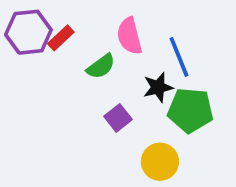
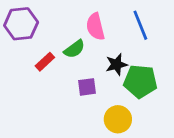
red rectangle: (61, 38) -> (45, 62), moved
blue line: (179, 57) -> (140, 25), moved
purple square: (118, 118) -> (87, 87), turned 30

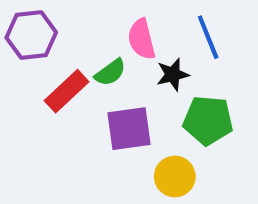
red rectangle: (45, 62) -> (67, 91), size x1.5
black star: (116, 65) -> (173, 75), moved
purple square: (87, 87) -> (129, 129), size x1.6

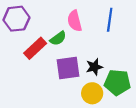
blue line: (208, 37) -> (110, 20), turned 30
black star: (173, 75) -> (94, 67), moved
green pentagon: (208, 120) -> (117, 82), moved

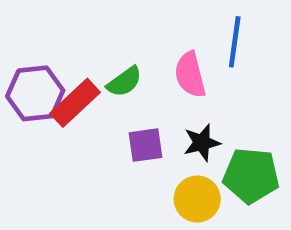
purple hexagon: (16, 19) -> (35, 93), moved
pink semicircle: (75, 21) -> (190, 75), moved
purple square: (68, 68) -> (146, 145), size x0.7

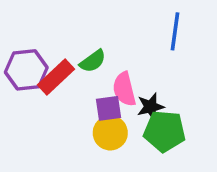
pink semicircle: (190, 75) -> (124, 89), moved
green pentagon: (251, 176) -> (165, 131), moved
yellow circle: (197, 199) -> (110, 133), moved

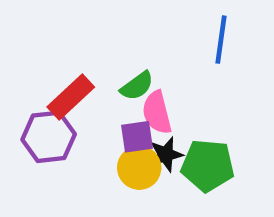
green semicircle: (93, 61) -> (137, 86), moved
purple hexagon: (26, 70) -> (49, 137), moved
black star: (151, 107) -> (166, 154), moved

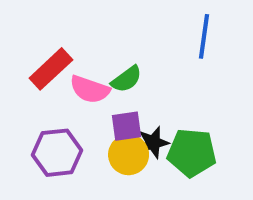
red rectangle: (71, 97) -> (51, 69), moved
pink semicircle: (157, 112) -> (90, 89), moved, turned -57
purple hexagon: (49, 137) -> (57, 153), moved

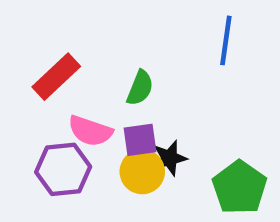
green semicircle: (126, 79) -> (140, 88), turned -32
pink semicircle: (90, 89) -> (90, 131), moved
green pentagon: (192, 153) -> (240, 187), moved, turned 30

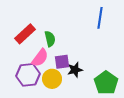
green semicircle: (140, 88) -> (50, 39), moved, turned -35
pink semicircle: (90, 131) -> (40, 58), turned -72
yellow circle: (142, 172) -> (52, 79), moved

